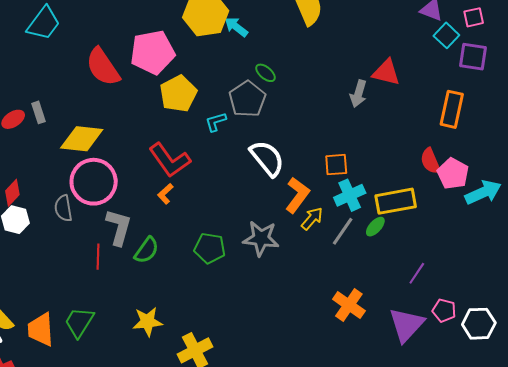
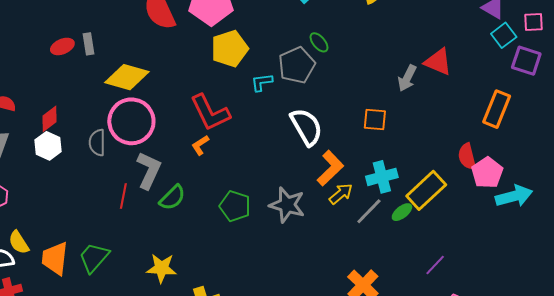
orange square: (336, 165) -> (375, 120), moved
yellow rectangle: (396, 201) -> (426, 190), turned -42

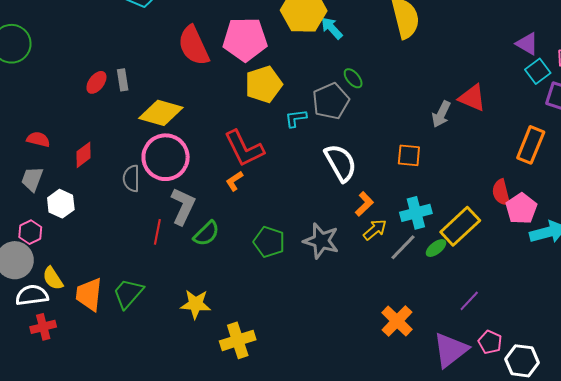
red ellipse: (62, 46) -> (96, 82), turned -30
white hexagon: (48, 146) -> (61, 204), moved
orange L-shape: (330, 168) -> (364, 204), size x0.7

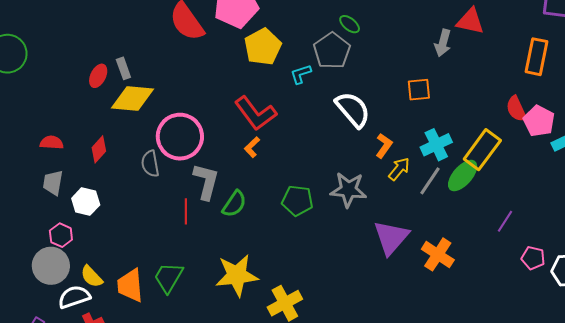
yellow diamond: (161, 113) -> (132, 98), moved
green ellipse: (436, 248) -> (463, 176), size x1.6
yellow star: (196, 304) -> (237, 275), size x1.4
purple triangle: (451, 350) -> (391, 238), moved

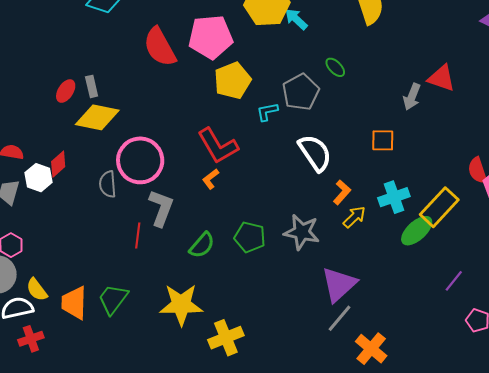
green ellipse: (350, 24) -> (335, 67), moved
gray line: (430, 181) -> (340, 318), moved
white hexagon: (86, 202) -> (38, 178), moved
green semicircle: (234, 204) -> (202, 245), moved
orange cross: (438, 254) -> (371, 349), moved

